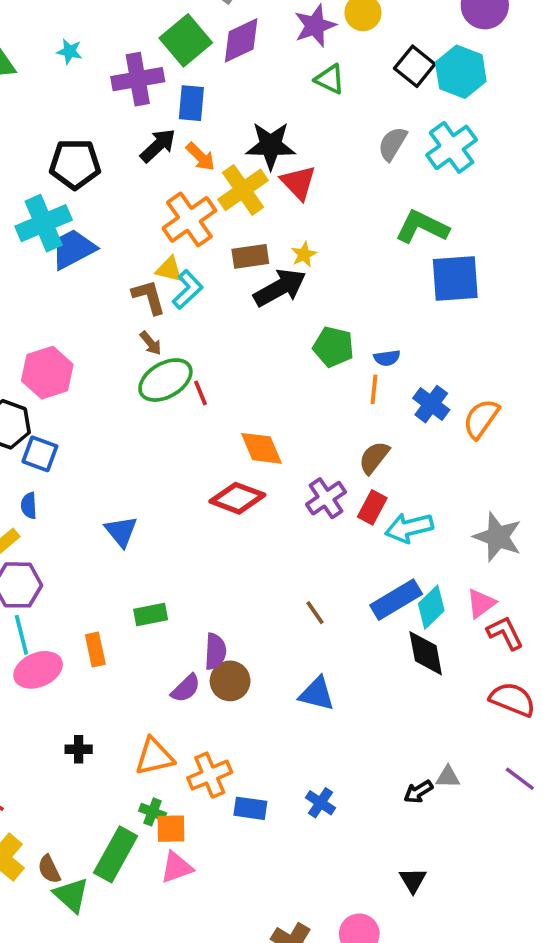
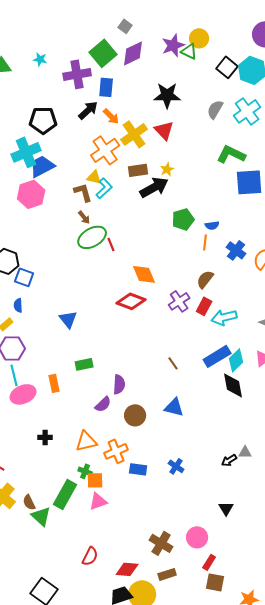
green triangle: (330, 79) -> (189, 51), moved
black star: (271, 146) -> (167, 95), moved
green pentagon: (333, 347) -> (183, 219), turned -30
pink hexagon: (47, 373) -> (31, 194), moved
brown circle: (230, 681) -> (135, 415), moved

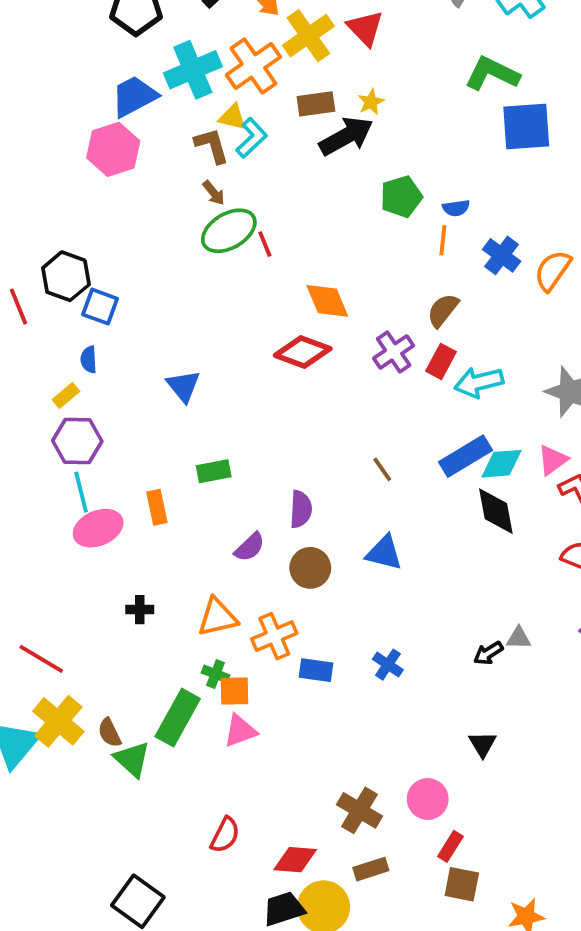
cyan cross: (26, 152) -> (193, 70), moved
cyan diamond: (236, 360) -> (502, 464), turned 40
purple semicircle: (119, 384) -> (301, 509), moved

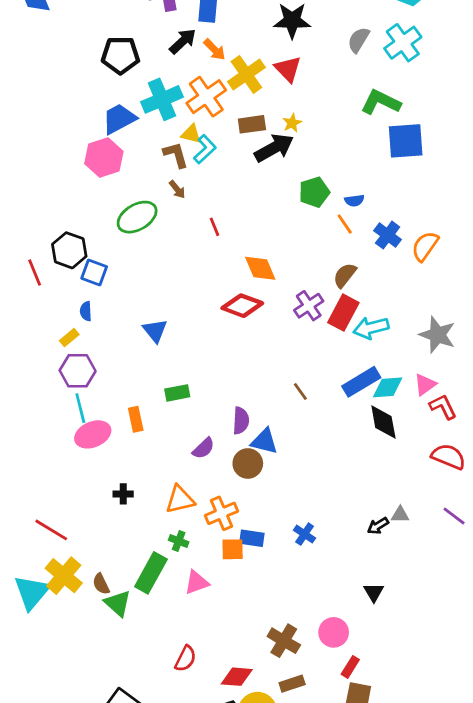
green ellipse: (229, 231) -> (137, 217), moved
orange line: (443, 240) -> (345, 224), turned -40
red rectangle: (441, 361) -> (343, 313), size x1.4
blue triangle: (384, 553) -> (264, 441), moved
orange square: (234, 691) -> (233, 549), moved

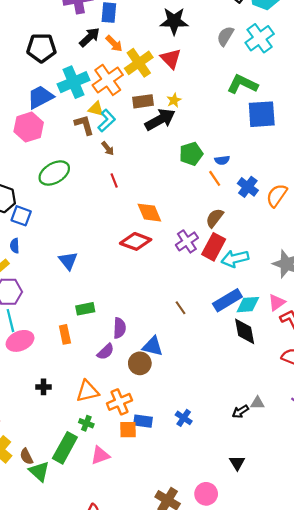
brown arrow: (177, 189) -> (108, 148), moved
orange rectangle: (136, 419) -> (65, 334), moved
purple semicircle: (241, 421) -> (119, 328), moved

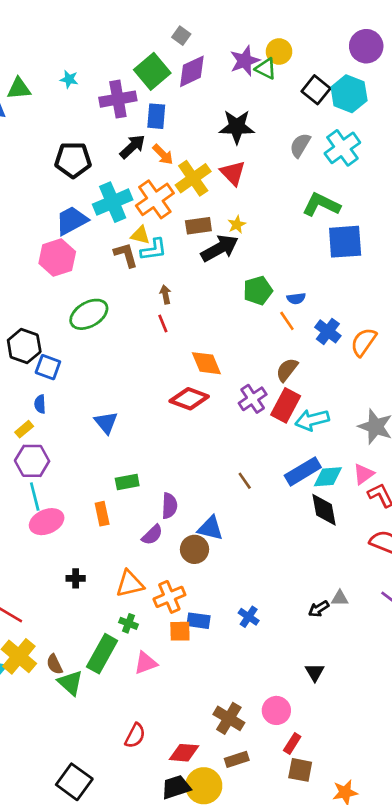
cyan L-shape: (107, 121) -> (154, 250), turned 35
brown arrow: (108, 148) -> (165, 294), moved, turned -152

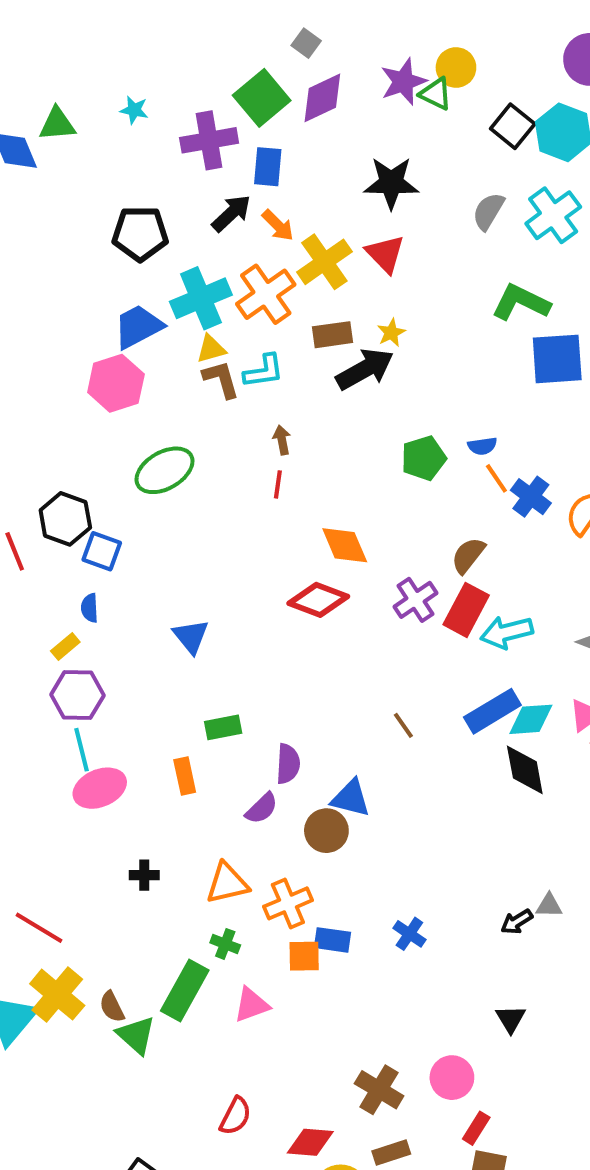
yellow triangle: (140, 235) -> (211, 349), moved, turned -30
green pentagon: (258, 291) -> (424, 458), moved
orange line: (287, 321) -> (496, 478), moved
red line: (163, 324) -> (278, 484), turned 30

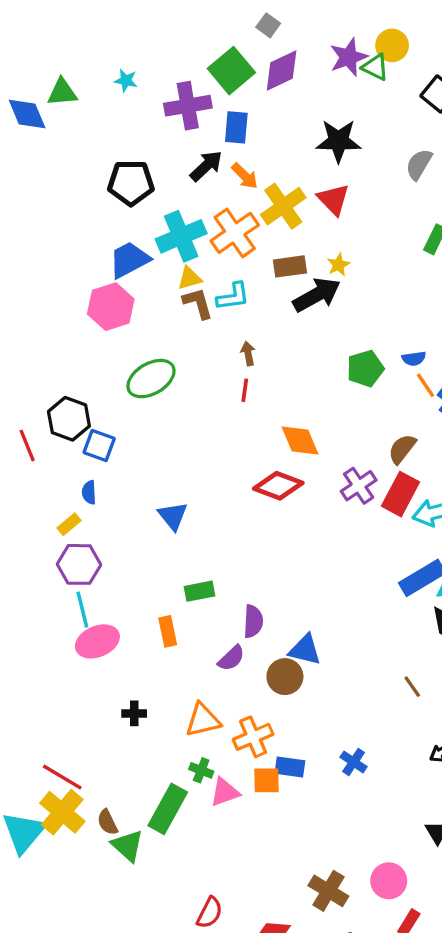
brown line: (403, 725) -> (412, 687), moved
red line: (39, 928) -> (62, 777), moved
pink triangle: (252, 1005) -> (225, 792), moved

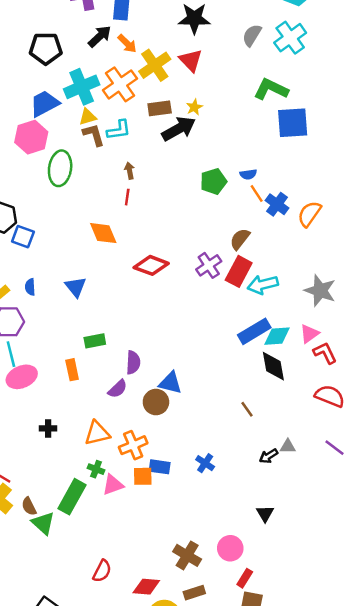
green ellipse: (151, 379) -> (60, 168), moved, turned -52
orange diamond: (300, 441) -> (103, 233), moved
blue semicircle: (89, 492) -> (30, 287), moved

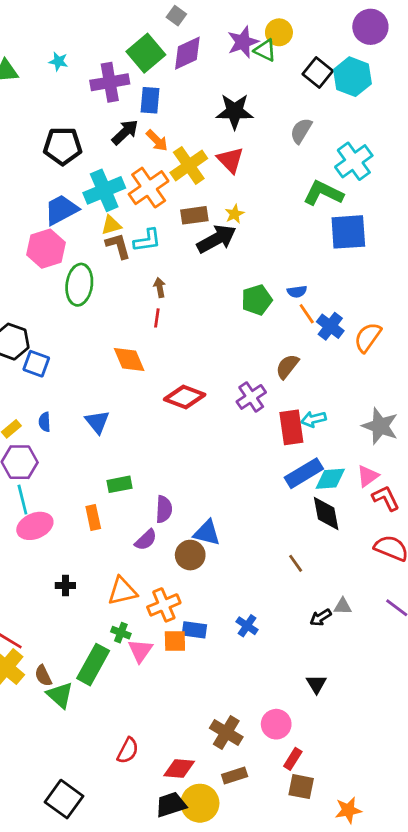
cyan cross: (290, 38) -> (354, 161), moved
red rectangle: (239, 271) -> (291, 427), moved, turned -36
cyan arrow: (263, 285) -> (314, 419), size x0.7
pink triangle: (113, 485) -> (140, 651), turned -35

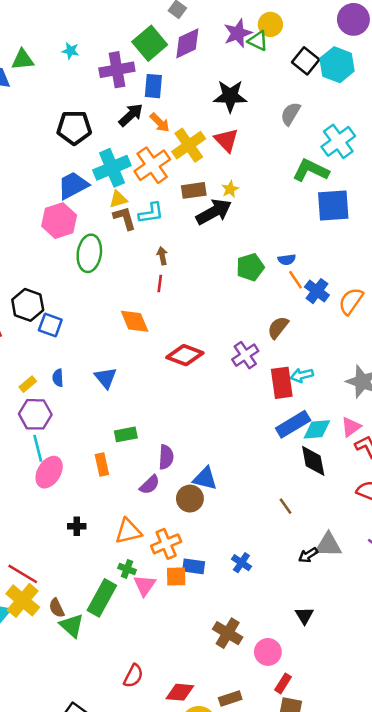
pink ellipse: (35, 526) -> (49, 472), turned -36
gray triangle: (343, 606) -> (328, 545), size x1.6
brown cross: (226, 732) -> (228, 633), moved

